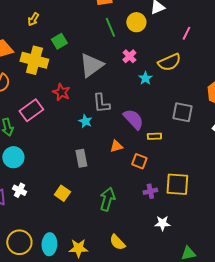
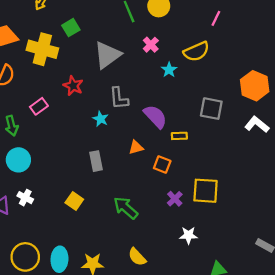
pink rectangle: (31, 110) -> (39, 106), size x0.7
purple cross: (150, 191) -> (175, 199), turned -32
green arrow: (107, 199) -> (126, 208), turned -65

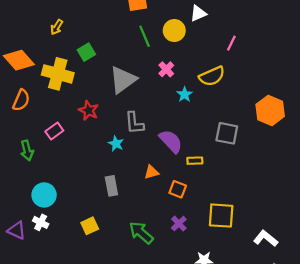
white L-shape: (257, 125) -> (266, 238), moved
cyan circle: (18, 160) -> (44, 195), moved
purple cross: (175, 199) -> (179, 224), moved
yellow square: (74, 201) -> (90, 226), turned 30

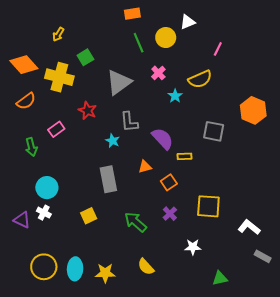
orange semicircle: (21, 100) -> (26, 101), turned 30
gray rectangle: (111, 186) -> (108, 179), size x1.4
orange square: (178, 189) -> (169, 182), turned 35

